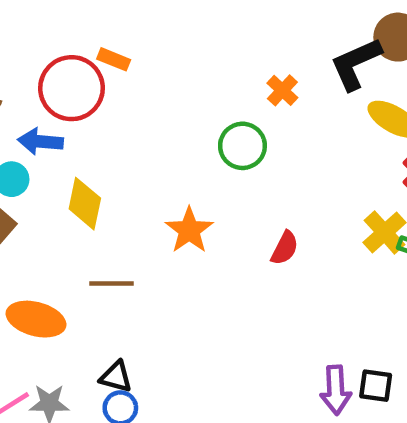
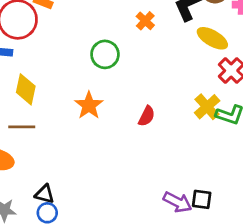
green circle: (242, 146) -> (105, 54), moved
brown line: (111, 284) -> (22, 127), moved
purple arrow: (336, 390) -> (177, 202), turned -60

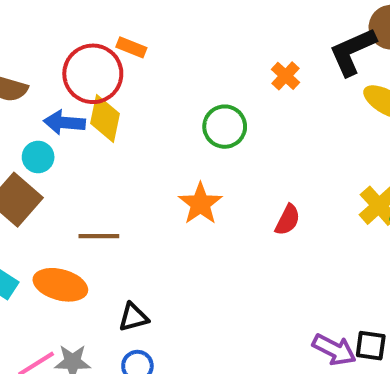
yellow diamond: (26, 89) -> (105, 118), moved
black triangle: (45, 194) -> (133, 317), moved, turned -30

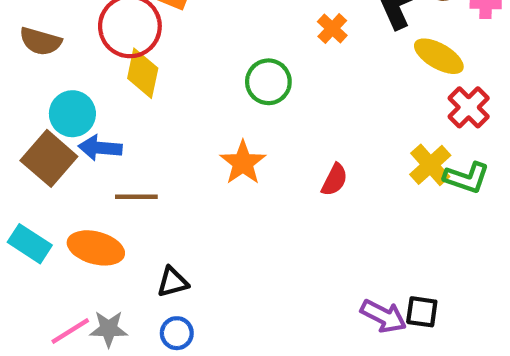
blue arrow: (64, 123) -> (100, 148), moved
cyan circle: (38, 157) -> (72, 114), size x1.4

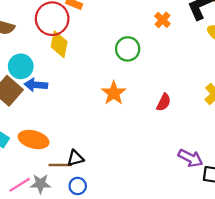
brown line: (136, 197) -> (60, 165), moved
purple arrow: (383, 316) -> (190, 158), moved

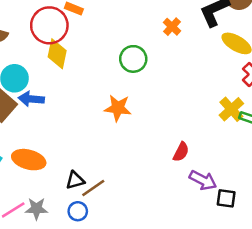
orange star: (114, 93) -> (118, 108), turned -30
red semicircle: (164, 102) -> (181, 152), moved
brown line: (60, 165) -> (93, 188), moved, turned -35

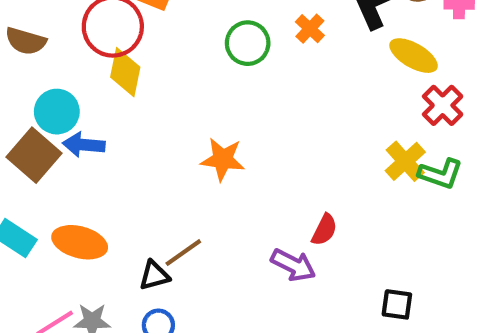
green circle: (133, 59) -> (248, 43), moved
purple arrow: (203, 180) -> (293, 265), moved
brown line: (93, 188) -> (183, 253), moved

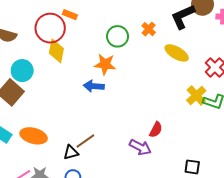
yellow ellipse: (414, 56) -> (177, 53), moved
blue arrow: (84, 145) -> (94, 86), moved
orange star: (223, 159) -> (105, 64), moved

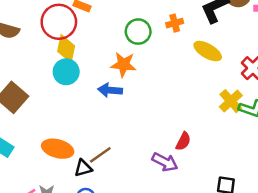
orange cross: (149, 29) -> (175, 23), turned 32
cyan circle: (22, 71) -> (66, 72), moved
orange ellipse: (34, 136) -> (58, 149), moved

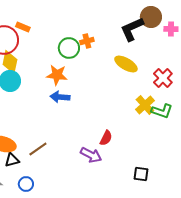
orange cross: (175, 23) -> (87, 41), moved
blue arrow: (110, 90) -> (60, 97), moved
black triangle: (83, 168) -> (12, 160), moved

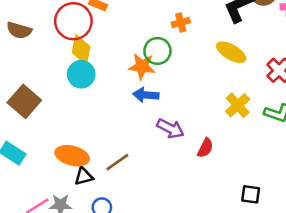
green circle: (69, 48) -> (157, 51), moved
yellow cross: (145, 105) -> (238, 105), moved
purple arrow: (91, 155) -> (170, 129), moved

